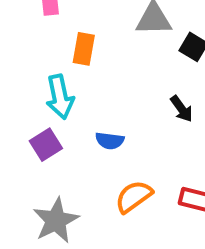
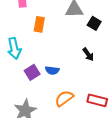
cyan arrow: (60, 97) -> (14, 48), moved
purple square: (46, 145) -> (32, 72), moved

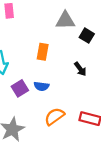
orange rectangle: (39, 24) -> (43, 52), moved

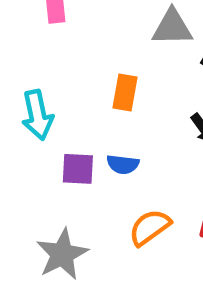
purple square: (20, 88) -> (78, 169), turned 35

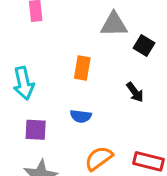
purple square: (78, 169) -> (36, 130), moved

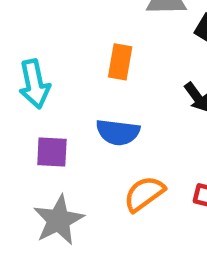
blue semicircle: (81, 116) -> (118, 132), size x1.4

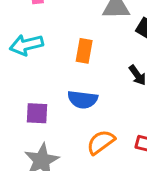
cyan arrow: (34, 84) -> (26, 45), moved, turned 88

